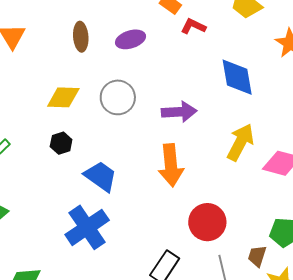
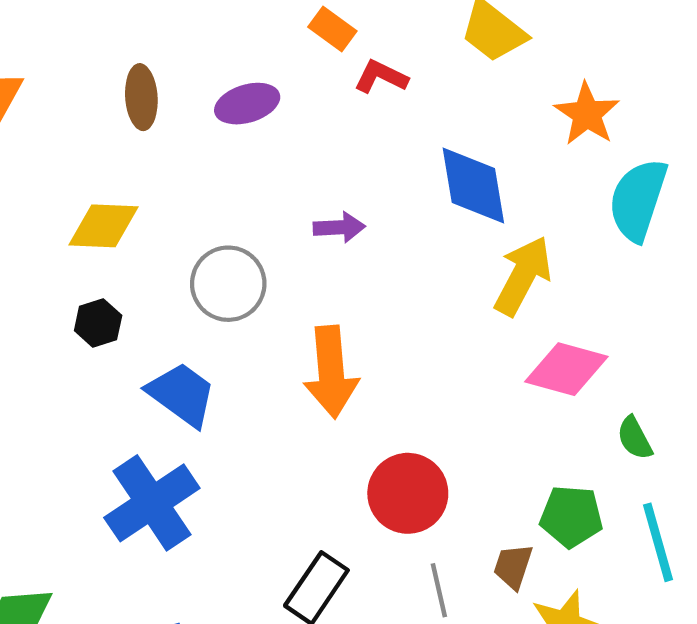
gray circle: (118, 97) -> (228, 284), moved
purple arrow: (179, 112) -> (339, 227), moved, size x0.7
yellow arrow: (240, 142) -> (523, 276), moved

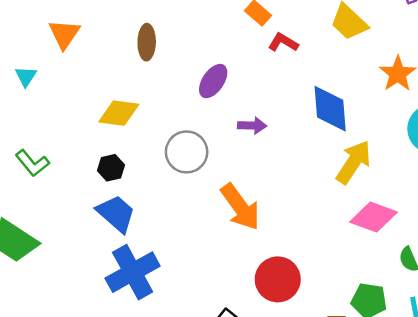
purple ellipse: (247, 104) -> (213, 81), moved, turned -44
orange arrow: (331, 372) -> (240, 207), turned -36
blue trapezoid: (182, 394) -> (116, 213), moved

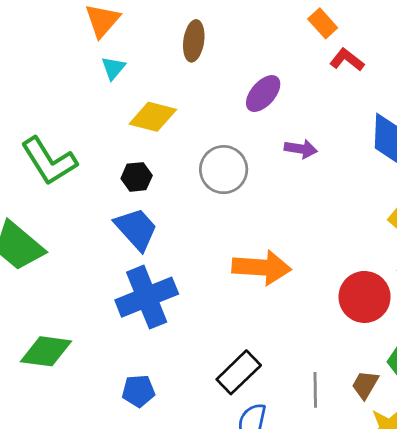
cyan triangle: (26, 76) -> (113, 68), moved
green L-shape: (32, 163) -> (49, 161), size x1.5
orange arrow: (240, 207) -> (262, 267), moved, turned -57
red circle: (278, 279) -> (365, 297), moved

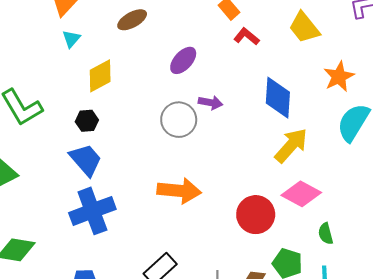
brown ellipse: (194, 41) -> (132, 20), turned 52
yellow diamond: (153, 117) -> (100, 76), turned -44
gray circle: (224, 170) -> (179, 120), moved

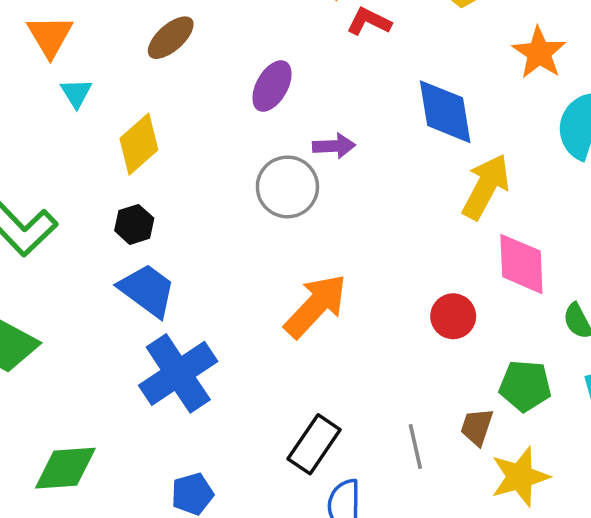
orange arrow: (179, 191) -> (316, 306), turned -39
pink diamond: (301, 194) -> (521, 264), turned 72
red circle: (256, 215) -> (453, 316), size x0.7

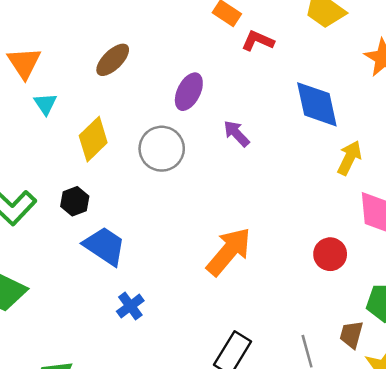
purple arrow: (334, 146) -> (236, 134), turned -128
gray circle: (287, 187) -> (162, 149), moved
yellow arrow: (486, 187) -> (349, 158), size x0.7
black hexagon: (134, 224) -> (75, 201), moved
blue cross: (178, 373) -> (130, 306), size x0.5

